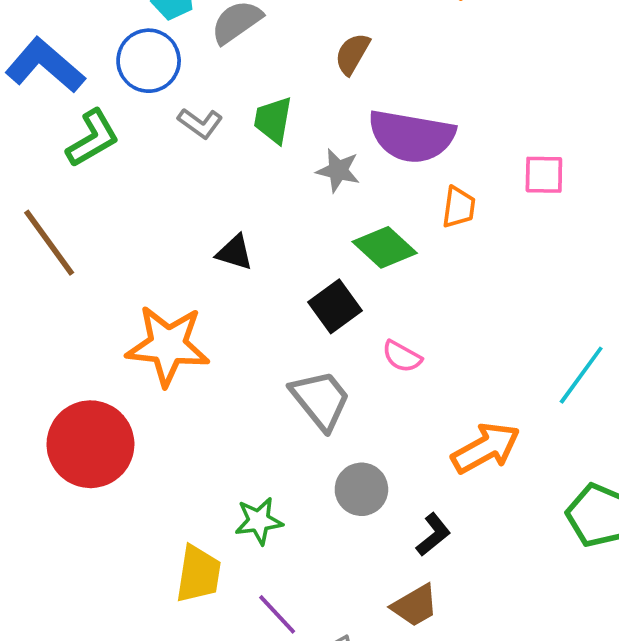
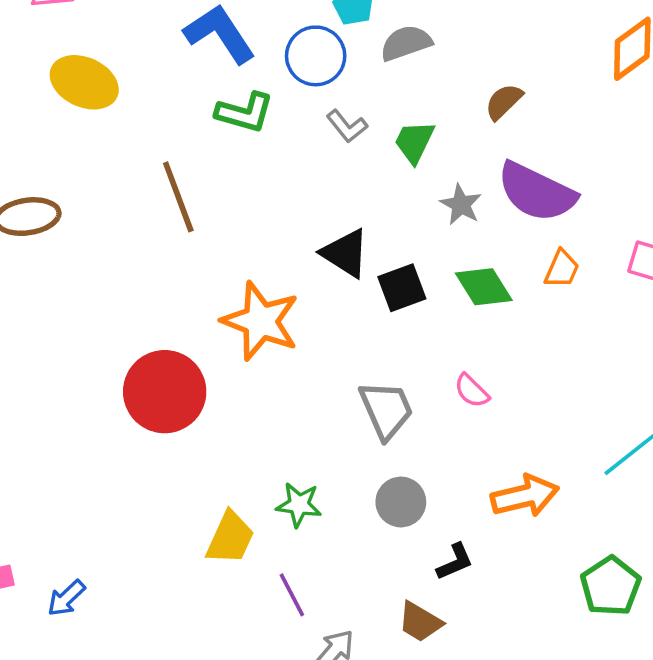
green L-shape: (93, 138) -> (245, 113), turned 30
black triangle: (235, 252) -> (345, 253), size x1.4
black square: (335, 306) -> (402, 288), moved
brown trapezoid: (415, 606) -> (420, 622), turned 45

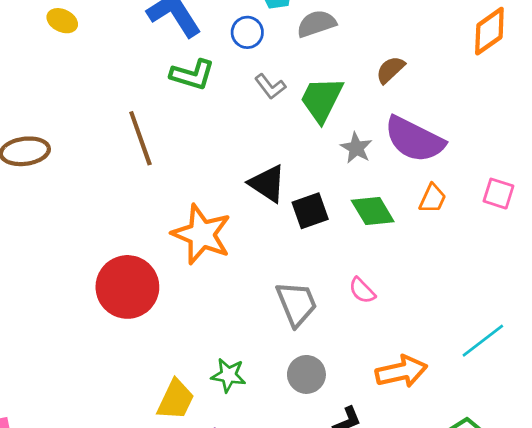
blue circle: (316, 56) -> (247, 32), size x0.7
yellow ellipse: (84, 82) -> (62, 21), moved, size x0.6
green trapezoid: (414, 142) -> (322, 99), size x1.4

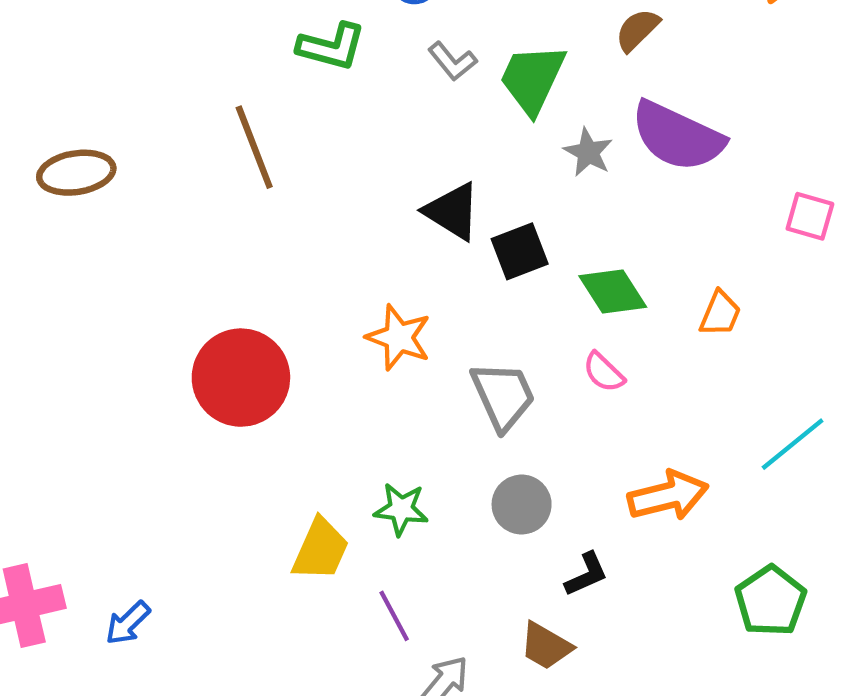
orange trapezoid: (433, 198) -> (720, 314), moved
green diamond: (373, 211) -> (613, 292), moved
orange star: (202, 234) -> (399, 337), moved, size x0.7

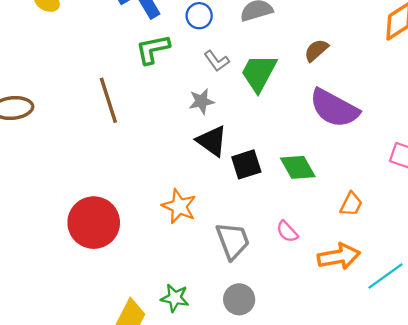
green L-shape: (331, 47) -> (153, 49), turned 150
gray star: (588, 152) -> (202, 101), moved, turned 30
green diamond: (613, 292) -> (298, 167), moved
orange arrow: (668, 496) -> (339, 256), moved

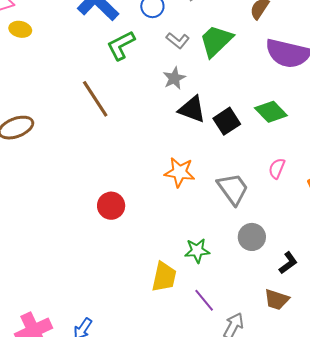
green trapezoid: (259, 73) -> (216, 41), turned 33
red circle: (94, 223) -> (111, 206), size x0.6
pink semicircle: (287, 232) -> (277, 168), turned 80

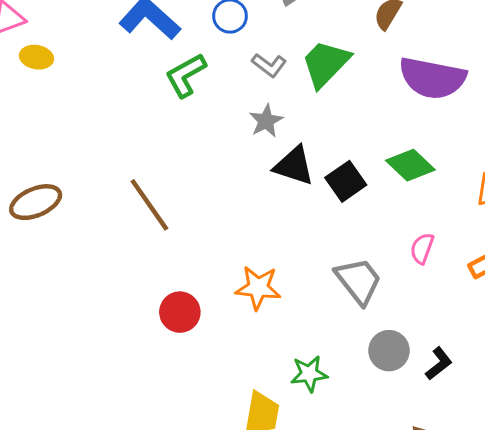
brown line: (95, 99) -> (149, 205), moved
orange star: (180, 172) -> (258, 288), moved
black L-shape: (288, 263) -> (439, 364), moved

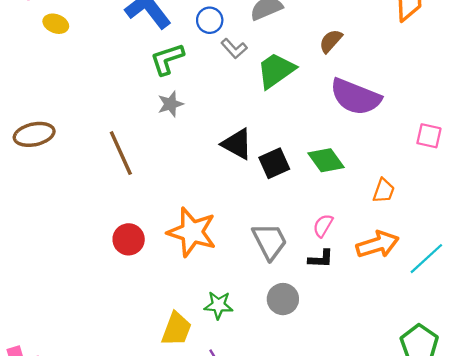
gray L-shape: (269, 65) -> (234, 49), moved
gray star: (266, 121) -> (170, 104), moved
orange star: (258, 288) -> (192, 232), size x1.4
black L-shape: (439, 364) -> (321, 259), moved, turned 30

